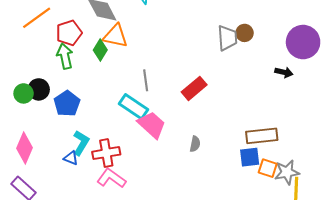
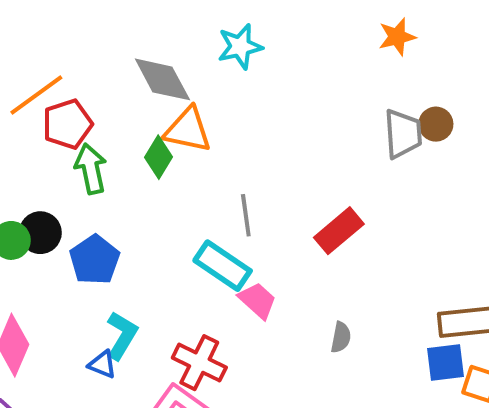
red pentagon: (69, 33) -> (67, 124), moved
pink trapezoid: (152, 125) -> (257, 301), size x0.7
red cross: (106, 153) -> (199, 363), moved, turned 36

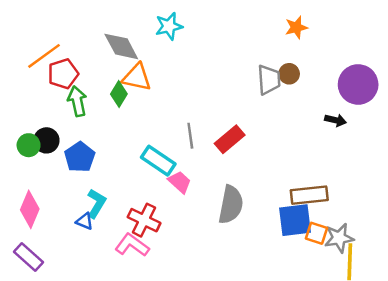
orange star: (397, 37) -> (296, 27), moved
gray line: (246, 215) -> (190, 136), moved
gray semicircle: (341, 337) -> (231, 205), size x2.0
blue square: (446, 363) -> (295, 220), size x1.4

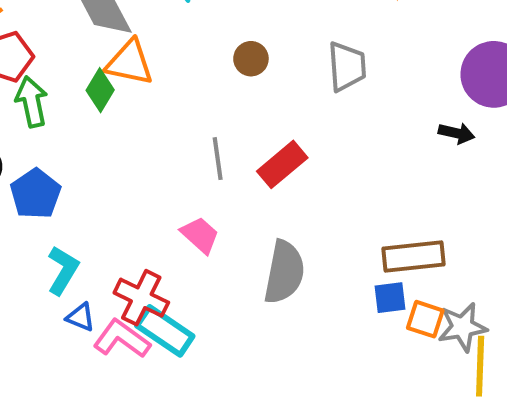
brown circle: (289, 74) -> (251, 59), moved
cyan rectangle: (158, 161) -> (165, 331), moved
blue square: (295, 220) -> (390, 298), size x0.6
blue triangle: (84, 221) -> (81, 317), moved

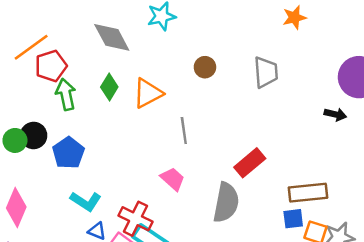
orange triangle: (130, 63) -> (148, 93), moved, turned -40
red rectangle: (282, 164) -> (250, 163), moved
cyan L-shape: (63, 270) -> (86, 201), turned 92

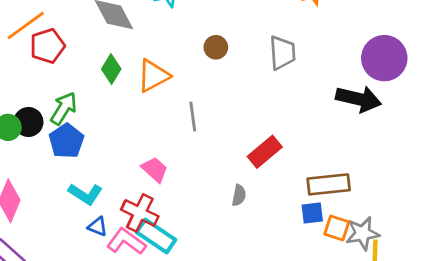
green arrow: (66, 94) -> (64, 108), moved, turned 44
black arrow: (335, 114) -> (358, 99), size x1.8
pink trapezoid: (173, 179) -> (155, 170), moved
gray semicircle: (226, 203) -> (239, 195), size x0.5

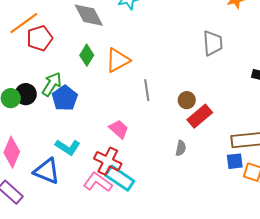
brown circle: (216, 47) -> (187, 100), moved
blue pentagon: (66, 141) -> (65, 98), moved
blue triangle: (98, 227) -> (47, 171), moved, size x1.8

